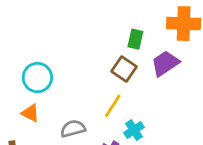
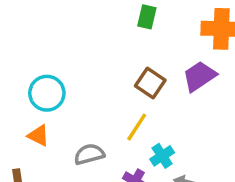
green rectangle: (135, 39) -> (147, 17), moved

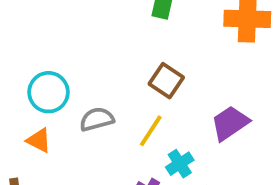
purple trapezoid: (199, 76) -> (230, 123), moved
gray semicircle: (89, 154) -> (97, 119), moved

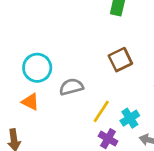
brown square: (166, 81) -> (120, 60), turned 30
yellow line: (151, 131) -> (101, 111), moved

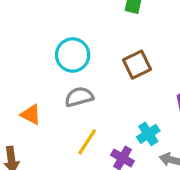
cyan circle: (37, 68) -> (73, 55), moved
yellow line: (101, 111) -> (87, 142), moved

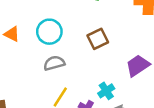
orange triangle: (31, 115) -> (12, 34), moved

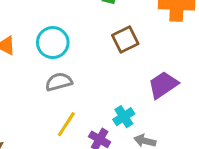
brown square: (98, 39) -> (125, 40), moved

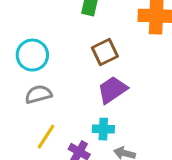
purple trapezoid: (163, 85) -> (112, 90), moved
cyan cross: (124, 117) -> (103, 129), turned 35

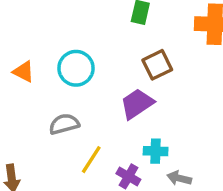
purple trapezoid: (112, 90) -> (137, 104), moved
gray semicircle: (38, 94) -> (64, 124), moved

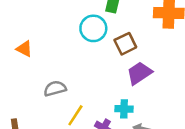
cyan circle: (76, 68) -> (93, 28), moved
purple trapezoid: (137, 104) -> (139, 73), moved

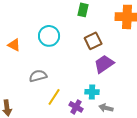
cyan circle: (93, 28) -> (49, 36), moved

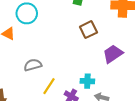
cyan circle: (49, 36) -> (27, 13), moved
purple trapezoid: (104, 64) -> (113, 54), moved

